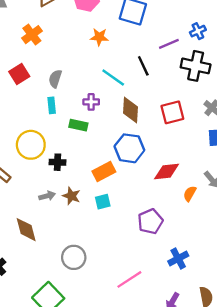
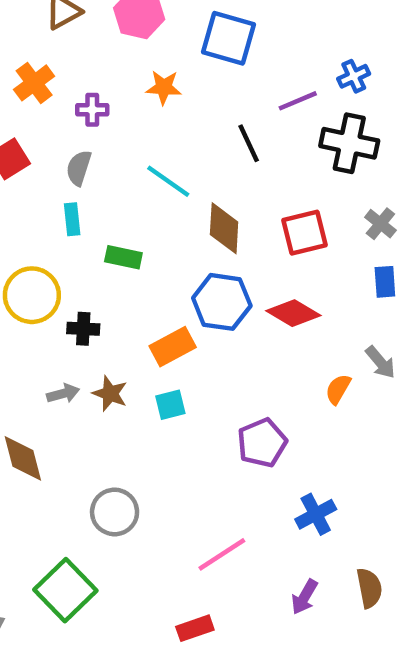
cyan line: (113, 78) -> (168, 181), moved
purple cross: (91, 102) -> (92, 110), moved
red diamond: (167, 172) -> (293, 313), moved, turned 36

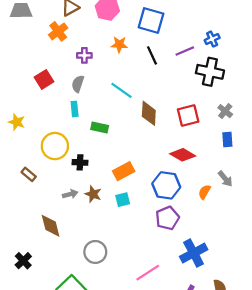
orange cross: (34, 83) -> (58, 31), moved
black line: (249, 143) -> (152, 55), moved
blue hexagon: (222, 302) -> (166, 185), moved
blue cross: (316, 514) -> (194, 253), size x1.4

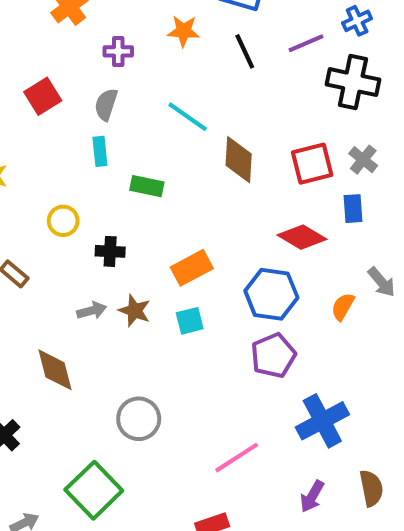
gray cross: (225, 111) -> (363, 160), moved
blue rectangle: (227, 139) -> (353, 209), moved
yellow circle: (55, 146) -> (63, 221), size x0.6

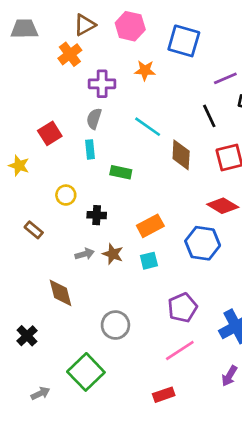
purple cross: (118, 51) -> (102, 84), size x1.4
black line: (245, 51) -> (209, 116), moved
red square: (43, 96) -> (50, 133), moved
purple pentagon: (273, 356) -> (182, 308), moved

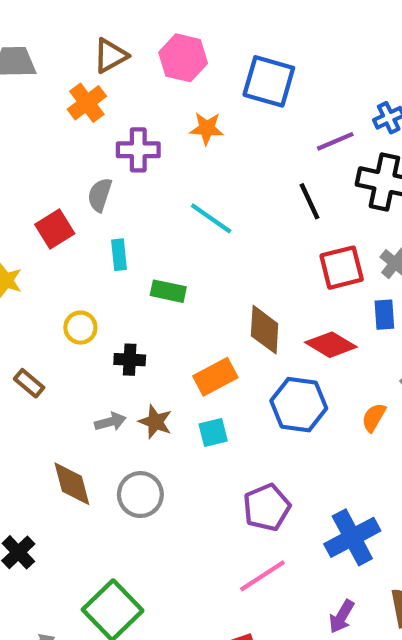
gray semicircle: (94, 119) -> (100, 195), moved
brown diamond: (181, 155) -> (265, 330), moved
gray circle: (115, 325) -> (140, 495), moved

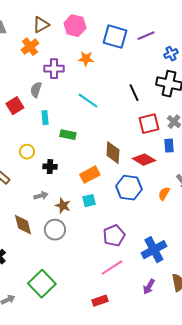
purple line: (335, 141) -> (146, 36), moved
brown star: (155, 422) -> (63, 206), moved

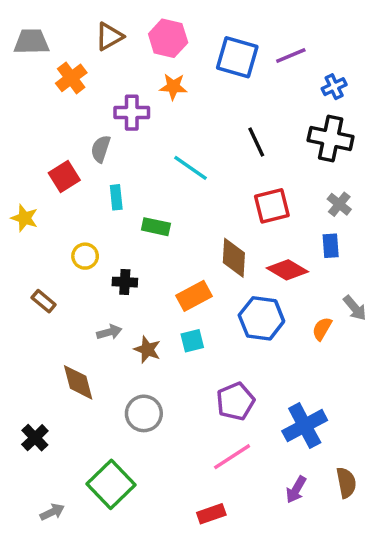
orange cross: (30, 47) -> (71, 78), moved
orange star: (86, 59) -> (173, 87), moved
black line: (134, 93) -> (256, 142), moved
red square: (149, 124) -> (272, 206), moved
gray circle: (55, 230) -> (144, 413), moved

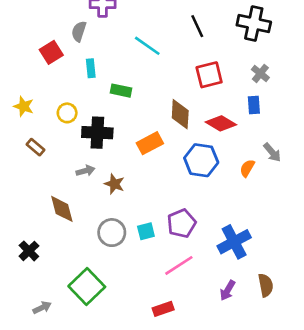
yellow star: (25, 218) -> (24, 106), moved
black cross: (125, 282) -> (97, 133), size x1.6
cyan square: (192, 341) -> (146, 231), moved

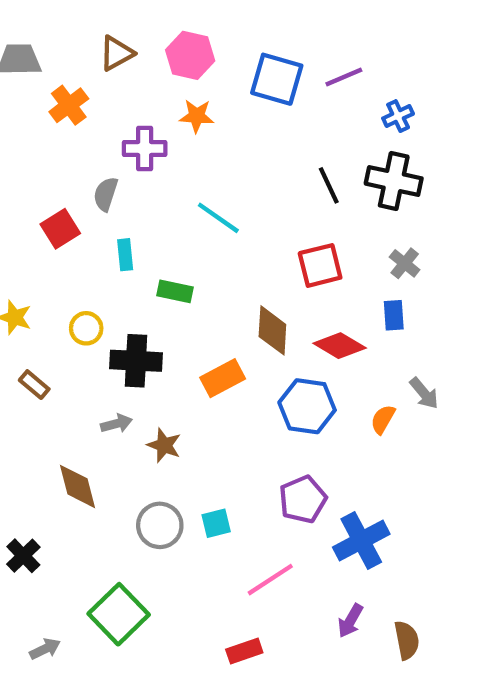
black line: (197, 26) -> (329, 185), moved
purple pentagon: (181, 223) -> (303, 499), moved
brown semicircle: (266, 285) -> (407, 640), moved

